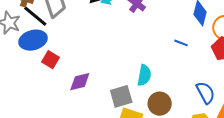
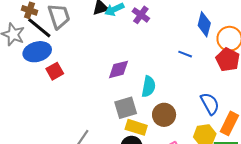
red square: (51, 60) -> (55, 71), turned 30
purple diamond: (80, 82) -> (119, 69), moved

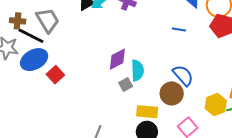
cyan semicircle: (149, 87) -> (137, 70), moved
blue semicircle: (210, 104) -> (183, 75), moved
gray square: (126, 108) -> (126, 85), moved, size x0.6

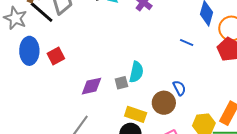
purple diamond: (117, 59) -> (92, 86), moved
blue ellipse: (34, 60) -> (29, 51), moved, turned -76
blue semicircle: (183, 75) -> (179, 88), size x0.7

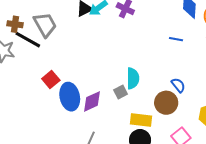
blue ellipse: (29, 51) -> (70, 97), moved

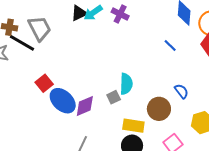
blue line: (176, 39) -> (170, 45), turned 32
blue semicircle: (178, 85) -> (181, 91), moved
blue ellipse: (70, 97) -> (63, 101), turned -36

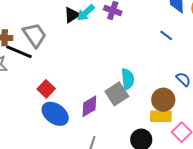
gray square: (114, 97) -> (117, 94), size x1.6
blue ellipse: (63, 101) -> (55, 114), moved
yellow rectangle: (133, 126) -> (161, 116), moved

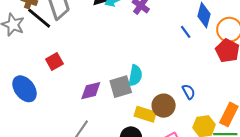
blue line: (166, 35) -> (186, 32), moved
blue ellipse: (55, 114) -> (25, 89), moved
yellow rectangle: (161, 116) -> (145, 114), moved

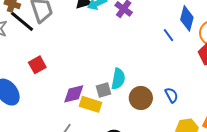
gray square: (121, 87) -> (104, 90), size x0.7
brown circle: (164, 106) -> (141, 98), moved
yellow rectangle: (145, 114) -> (91, 104), moved

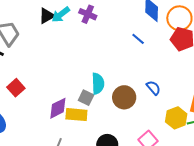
blue line: (168, 35) -> (138, 39), moved
gray square: (104, 90) -> (86, 98), turned -35

